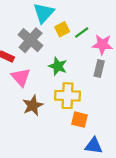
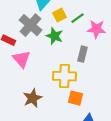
green star: (58, 66) -> (54, 36), moved
gray rectangle: (99, 68) -> (82, 54), moved
brown star: (33, 105) -> (32, 98), moved

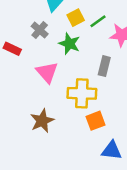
gray cross: (30, 25) -> (40, 30), size x0.6
pink triangle: (22, 59) -> (47, 72), moved
orange square: (76, 98) -> (96, 121), turned -35

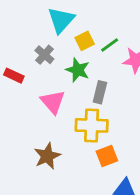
gray rectangle: (104, 66) -> (100, 92), moved

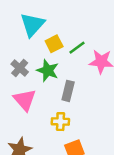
gray cross: (44, 55) -> (20, 68), moved
yellow cross: (92, 125) -> (60, 122), size x0.6

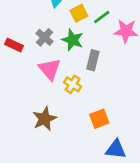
yellow cross: (60, 122) -> (73, 84), moved, turned 30

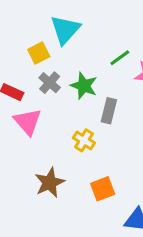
yellow square: (79, 13) -> (39, 53), moved
pink triangle: (50, 69) -> (28, 122), moved
orange square: (99, 119) -> (103, 189), moved

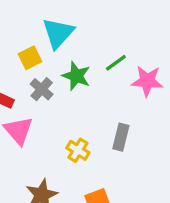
green star: (84, 86) -> (76, 76), moved
gray rectangle: (109, 111) -> (121, 137), moved

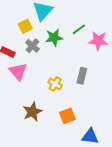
green star: (76, 76) -> (54, 38), turned -30

